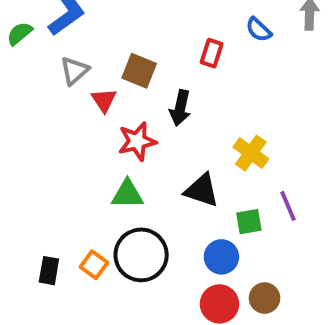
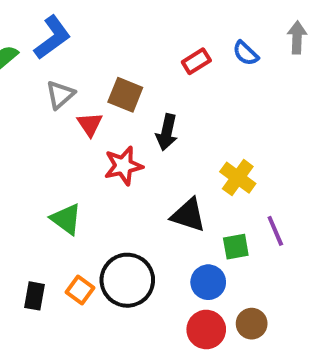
red rectangle: (212, 53) -> (196, 61), moved, turned 40
green triangle: (127, 194) -> (66, 219), moved, turned 36

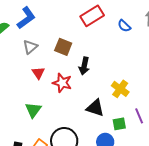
red rectangle: (196, 61) -> (92, 16), moved, size x1.6
red triangle: (90, 124) -> (38, 73), moved
red star: (123, 166) -> (62, 83), turned 30
green triangle: (66, 219) -> (33, 110), turned 30

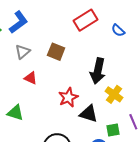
black arrow: (84, 66) -> (98, 71), moved, size x1.4
red triangle: (38, 73) -> (31, 78), turned -32
red star: (62, 83) -> (68, 97), moved, turned 30
green triangle: (33, 110) -> (15, 113), moved, turned -48

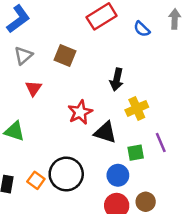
black arrow: (98, 71) -> (117, 79), size x0.7
red triangle: (31, 78) -> (33, 88), turned 40
yellow cross: (114, 94) -> (137, 108), turned 30

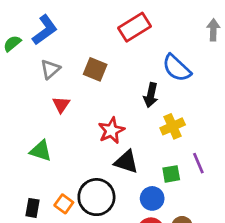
blue semicircle: (142, 29) -> (177, 68), moved, size x1.6
black triangle: (105, 132) -> (126, 162), moved

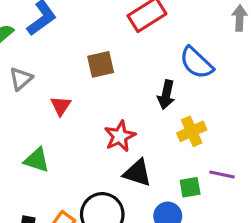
gray triangle: (50, 69) -> (21, 79), moved
brown square: (95, 69) -> (101, 64), turned -35
purple line: (198, 163) -> (222, 174), turned -55

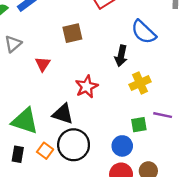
green triangle: (37, 160) -> (25, 121), moved, size x1.4
black triangle: (137, 173) -> (63, 114), moved

